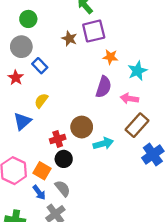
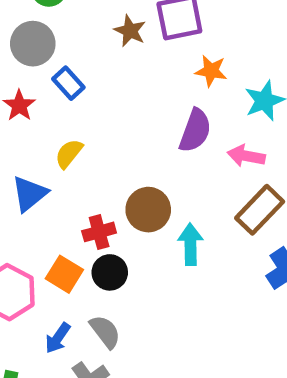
cyan arrow: (103, 144) -> (190, 244), turned -78
orange square: (42, 171) -> (64, 274), moved
blue arrow: (39, 192) -> (58, 338), turned 70

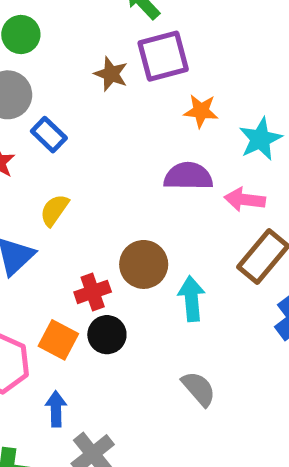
purple semicircle: (195, 131) -> (188, 176), turned -105
gray semicircle: (105, 332) -> (199, 389), moved
blue arrow: (58, 338) -> (56, 409), turned 148

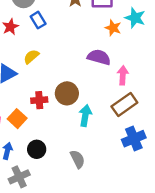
cyan star: (260, 139) -> (135, 18), moved, turned 30
pink arrow: (245, 200) -> (123, 75), turned 72
black circle: (107, 335) -> (37, 149), moved

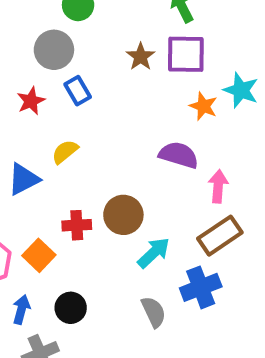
cyan arrow: (85, 116) -> (154, 253), turned 36
blue cross: (134, 139) -> (201, 287), moved
gray semicircle: (77, 159) -> (154, 312), moved

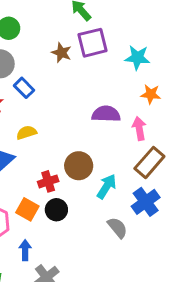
orange star: (203, 106) -> (151, 94), moved
yellow semicircle: (65, 152) -> (26, 133), turned 36
black circle: (71, 308) -> (56, 210), moved

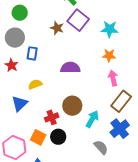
purple square: (93, 43) -> (78, 20), turned -35
blue rectangle: (24, 88) -> (32, 53), turned 56
orange star: (151, 94) -> (109, 55), moved
purple semicircle: (106, 114) -> (70, 68), moved

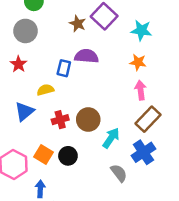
blue rectangle: (32, 53) -> (64, 68), moved
purple semicircle: (70, 68) -> (86, 56), moved
red cross: (52, 117) -> (60, 120), moved

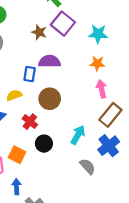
red cross: (60, 120) -> (30, 122), turned -32
brown circle: (88, 120) -> (50, 99), moved
black circle: (68, 156) -> (44, 144), moved

